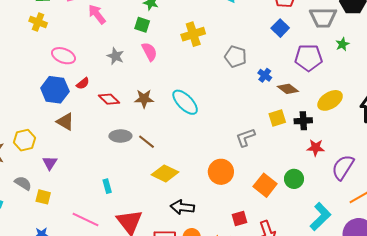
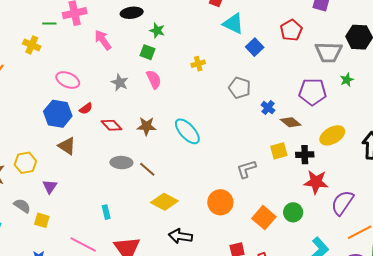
yellow cross: (38, 22) -> (32, 45), moved
blue square: (280, 28) -> (255, 47), moved
yellow cross: (193, 34) -> (198, 64), size x0.6
red star: (316, 148) -> (316, 182), size x1.4

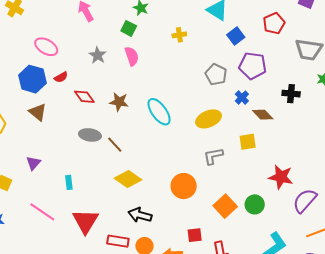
yellow cross: (198, 64) -> (179, 35), moved
purple pentagon: (312, 92) -> (253, 66), moved
yellow ellipse: (332, 135) -> (209, 119), moved
black cross: (305, 155) -> (291, 94), moved
purple triangle: (50, 187) -> (33, 163), moved

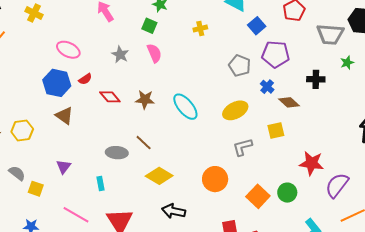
gray ellipse: (90, 135) -> (117, 153), moved

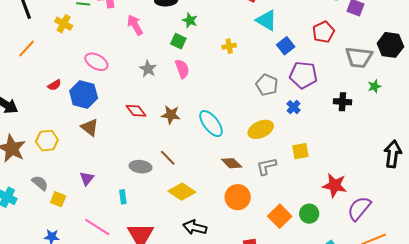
red semicircle: (85, 79) -> (54, 85), moved
brown diamond: (289, 102) -> (232, 163), moved

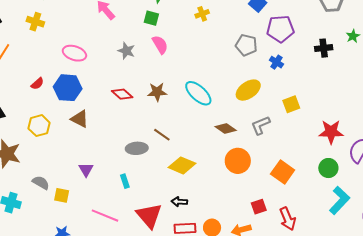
green star: (374, 86) -> (353, 36), moved
yellow hexagon: (47, 141) -> (39, 126), moved
green circle: (309, 214) -> (328, 168), moved
black arrow: (195, 227) -> (179, 202), moved, size x0.7

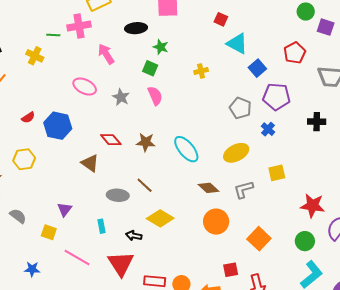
pink ellipse: (74, 53) -> (85, 87), moved
brown triangle: (80, 119) -> (90, 163), moved
yellow square: (62, 195) -> (49, 232), moved
black arrow: (179, 202) -> (134, 236), moved

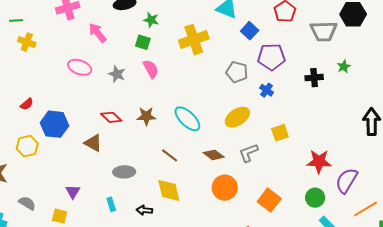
green line: (53, 35) -> (16, 20), moved
yellow cross: (201, 71) -> (194, 40), size x2.0
blue hexagon: (58, 126) -> (55, 124), moved
brown line: (145, 185) -> (170, 155), moved
yellow diamond: (160, 218) -> (169, 190), turned 52

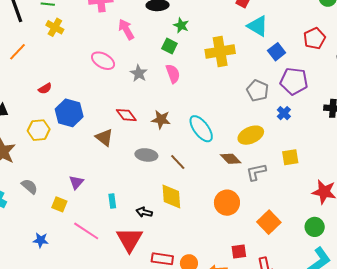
brown diamond: (214, 155) -> (231, 159), moved
gray ellipse: (124, 172) -> (146, 155), moved

